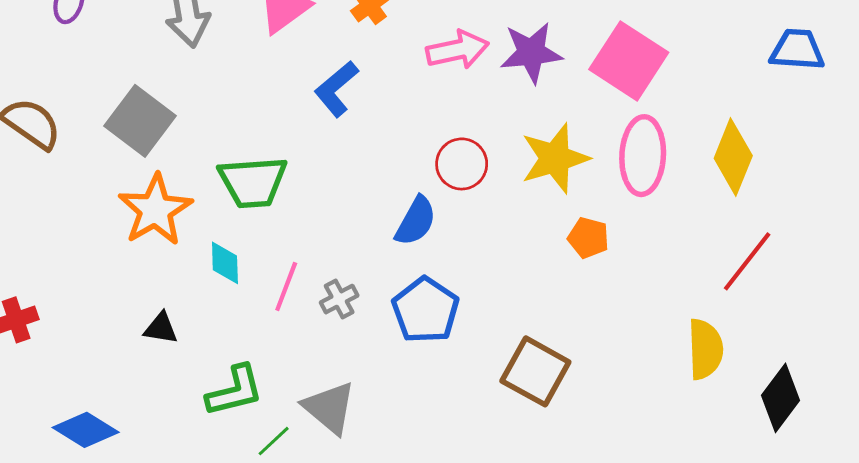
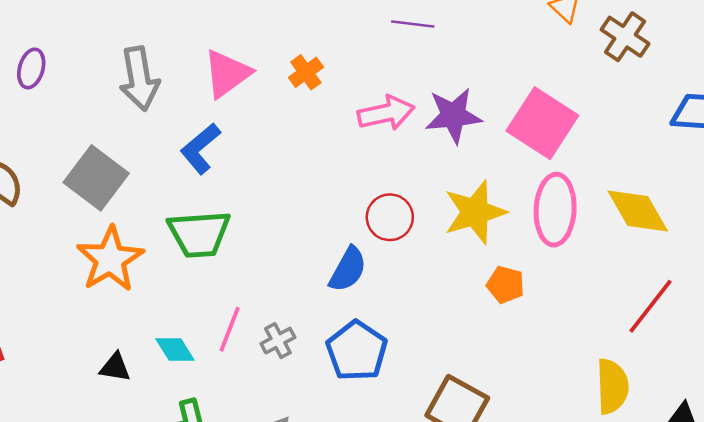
blue L-shape: (336, 89) -> (200, 149), moved
yellow diamond: (733, 157) -> (638, 211), turned -52
cyan diamond: (225, 263) -> (175, 349), moved, turned -30

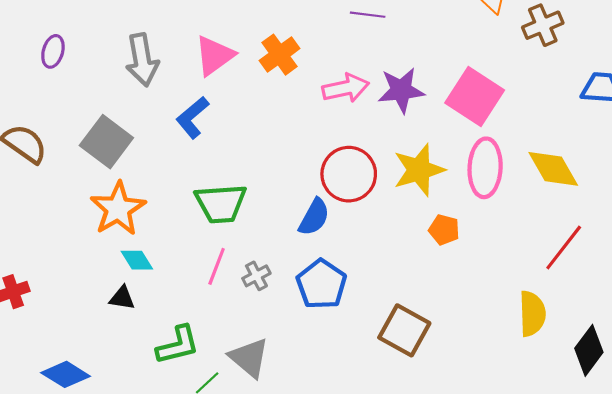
brown cross: (625, 37) -> (543, 25), turned 33
orange cross: (306, 72) -> (279, 55), size x1.4
red circle: (390, 217) -> (349, 174), size x1.4
green trapezoid: (199, 234) -> (221, 203), moved
cyan diamond: (175, 349) -> (137, 260), moved

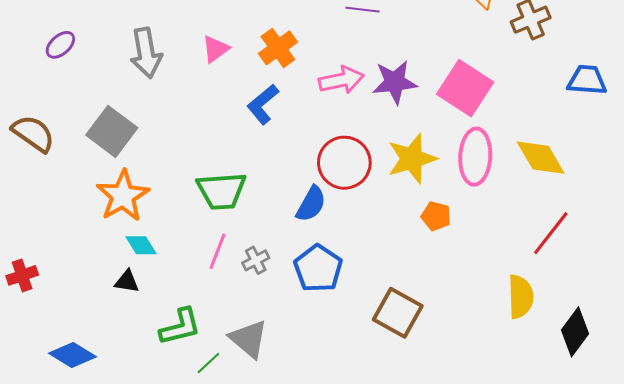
purple ellipse: (53, 51) -> (60, 45), turned 32
pink triangle: (214, 56) -> (215, 49), size x0.7
blue L-shape: (192, 117) -> (263, 104), moved

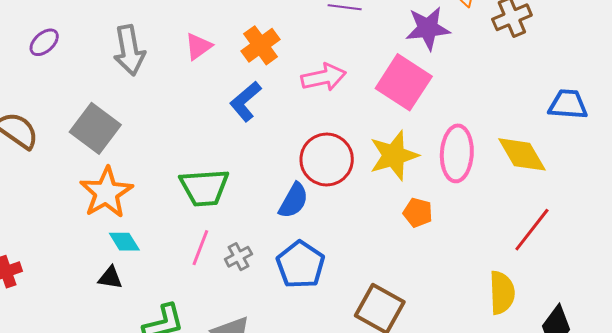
blue trapezoid: (587, 80) -> (568, 104), moved
purple star: (395, 82) -> (428, 28), moved
pink square: (465, 88) -> (404, 82), moved

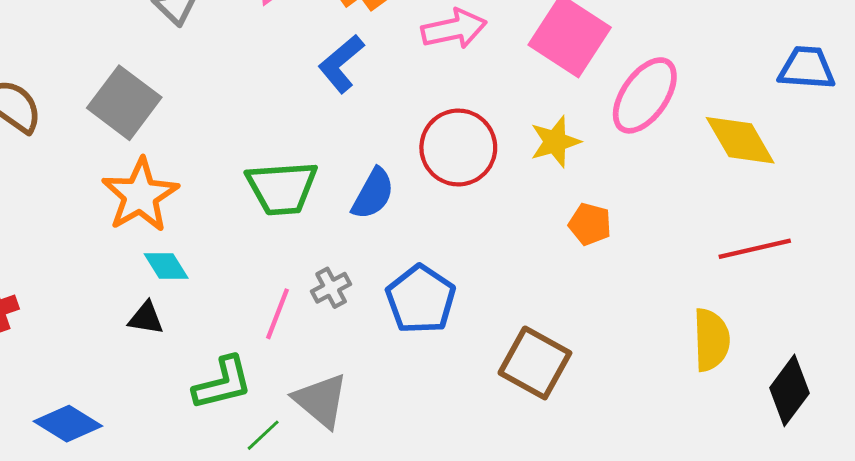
pink ellipse: (457, 153) -> (645, 95), moved, turned 32
yellow star: (394, 155) -> (555, 142), size x0.7
blue semicircle: (294, 201) -> (373, 194), moved
red line: (532, 230) -> (755, 249), turned 39
pink line: (200, 248) -> (278, 314), moved

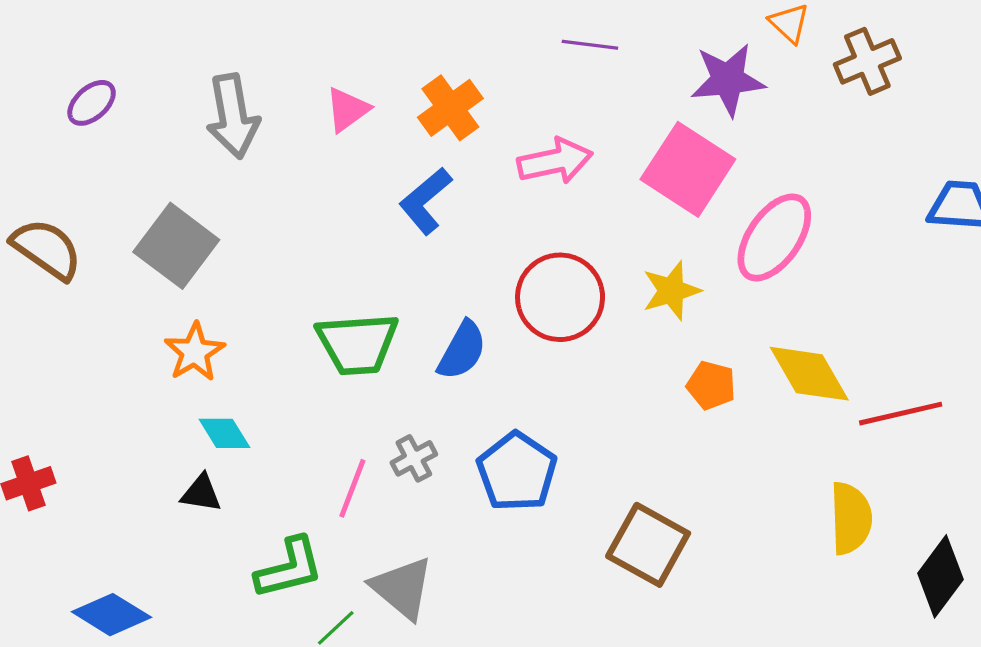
yellow diamond: (740, 140) -> (809, 374), moved
orange star: (140, 195) -> (195, 352), size x0.7

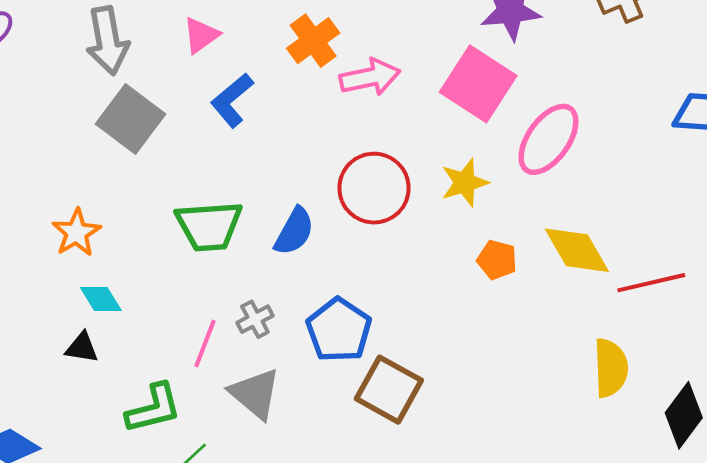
orange cross: (450, 108) -> (313, 41), moved
blue L-shape: (425, 201) -> (232, 100), moved
gray square: (176, 246) -> (131, 119), moved
brown square: (648, 545) -> (389, 390), moved
gray triangle: (402, 588) -> (255, 394), moved

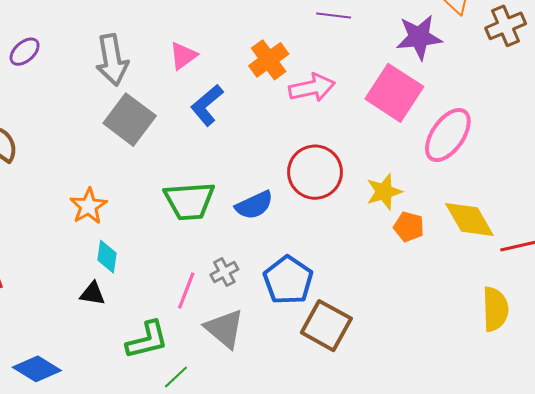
yellow star: (465, 183) -> (384, 192), moved
blue semicircle: (294, 231) -> (254, 205), turned 36
cyan diamond: (101, 299) -> (107, 257), turned 40

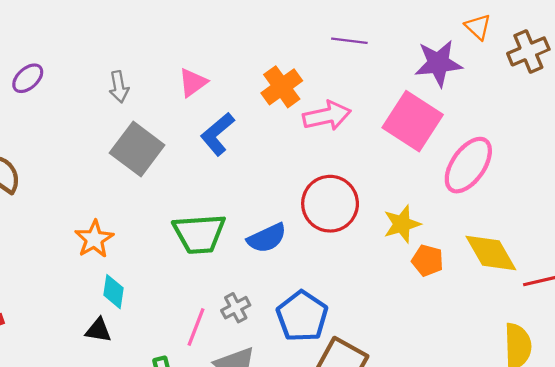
gray arrow: (112, 60) -> (119, 87), size x0.6

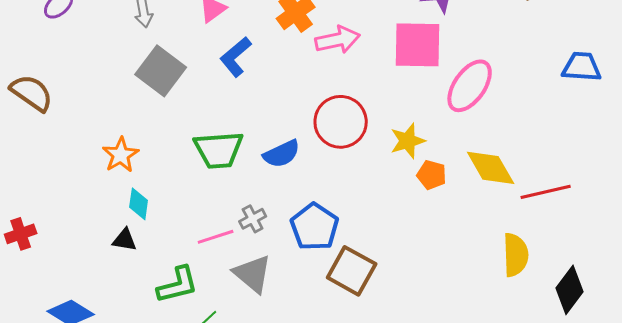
pink square: (413, 121) -> (418, 45), turned -32
pink line: (196, 327) -> (216, 237), turned 51

